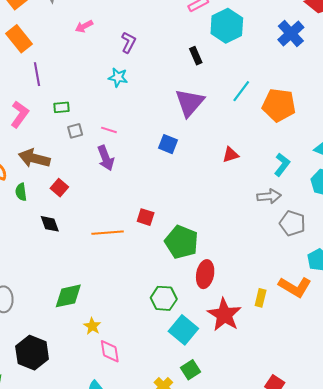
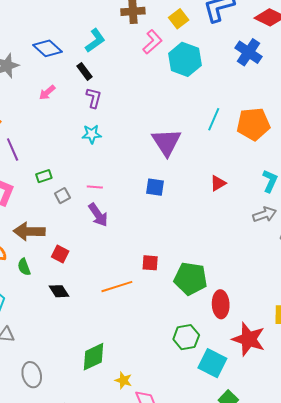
black rectangle: (196, 56) -> (85, 71), moved

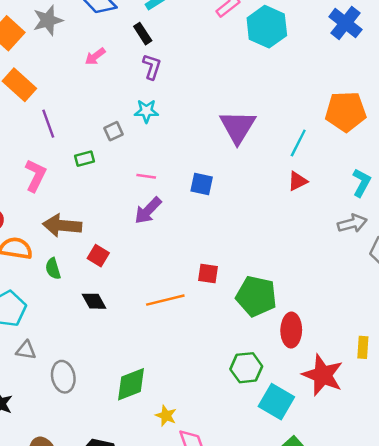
cyan line: (214, 119) -> (298, 143), moved
blue square: (155, 187) -> (202, 184), moved
gray square: (62, 196) -> (114, 131), moved
purple arrow: (98, 215) -> (148, 211), turned 75
gray ellipse: (32, 375) -> (63, 377), moved

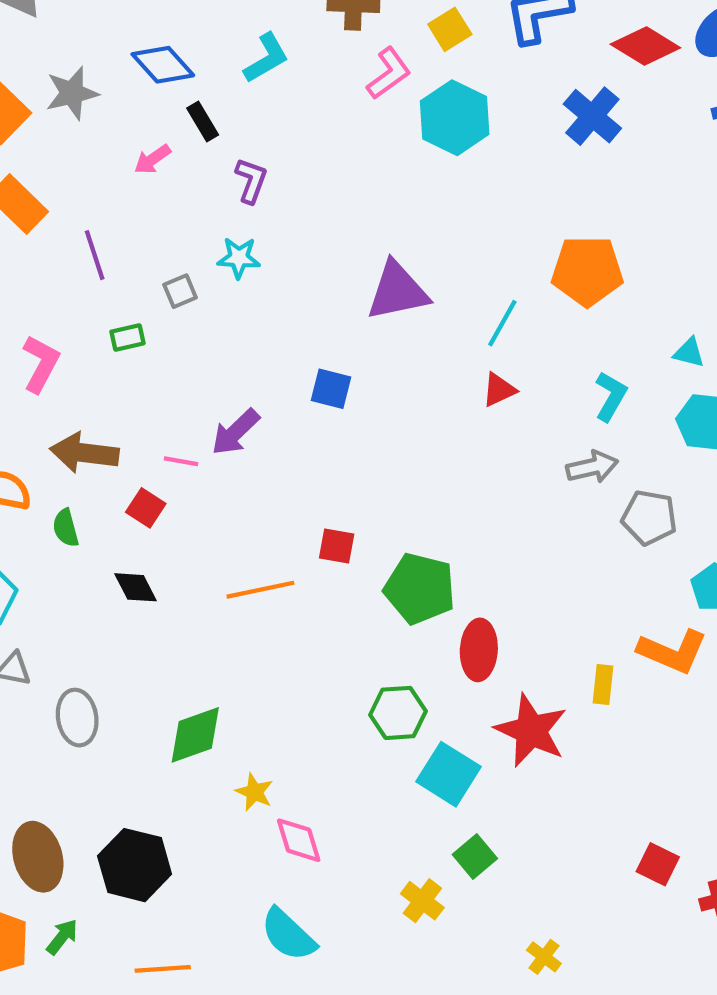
black rectangle: (143, 34) -> (203, 121), moved
purple line: (48, 124) -> (95, 255), moved
purple triangle: (238, 127) -> (397, 291), turned 45
pink line: (146, 176) -> (181, 461), moved

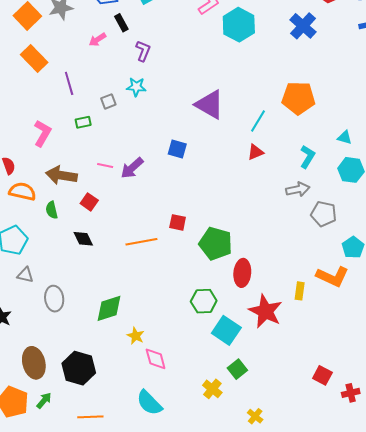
purple triangle: (397, 291) -> (210, 105), turned 40
pink line: (181, 461) -> (105, 166), moved
yellow cross: (544, 957) -> (255, 416), moved

